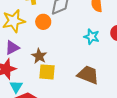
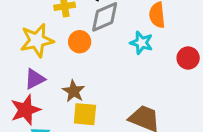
cyan star: (92, 37) -> (141, 43), moved

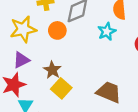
cyan star: (141, 43) -> (107, 31), turned 30
yellow square: (85, 114) -> (61, 88), turned 36

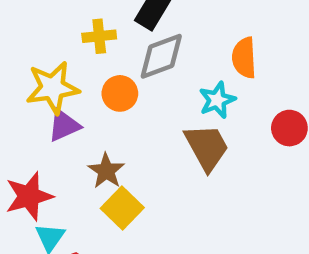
purple triangle: (21, 60) -> (64, 125), moved
brown trapezoid: (109, 92) -> (207, 147), moved, turned 36

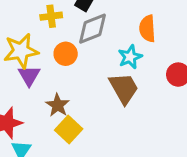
purple triangle: (64, 125) -> (29, 76), turned -35

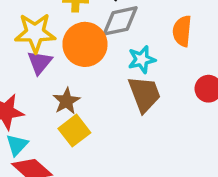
orange circle: (66, 54) -> (85, 44), size x1.6
cyan star: (130, 57) -> (142, 60), moved

